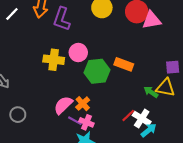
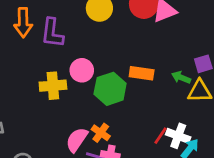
green arrow: (151, 92) -> (181, 77), moved

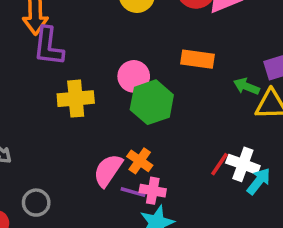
purple L-shape: (52, 33) -> (48, 46), moved
pink circle: (82, 70) -> (134, 76), moved
orange rectangle: (142, 73) -> (197, 59), moved

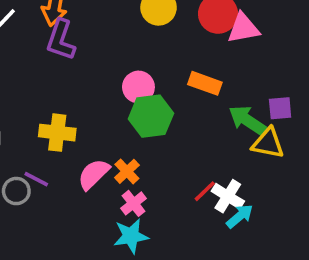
green arrow: (246, 86) -> (247, 120), size x1.5
yellow cross: (76, 99) -> (57, 133), moved
pink cross: (153, 191) -> (134, 203), turned 30
purple line: (133, 192) -> (36, 179), moved

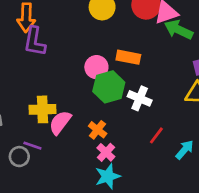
orange rectangle: (205, 83) -> (128, 57), moved
green arrow: (247, 120) -> (179, 30), moved
pink semicircle: (94, 174) -> (60, 122), moved
white cross: (228, 196) -> (140, 98), moved

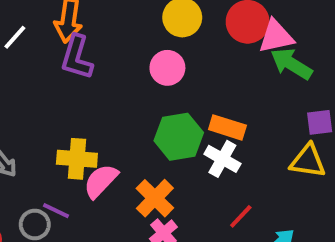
orange rectangle: (128, 57) -> (227, 127), moved
pink circle: (96, 67) -> (167, 68), moved
orange cross: (98, 130) -> (155, 198), size x1.4

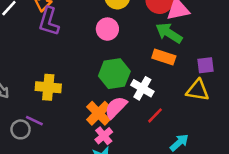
green arrow: (291, 64) -> (169, 33), moved
orange rectangle: (227, 127) -> (164, 57), moved
pink semicircle: (101, 181) -> (116, 107), moved
red line: (241, 216) -> (155, 115), moved

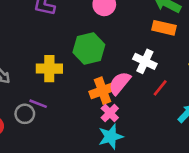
green hexagon: (114, 74) -> (89, 48), moved
orange cross: (98, 113) -> (102, 91), turned 30

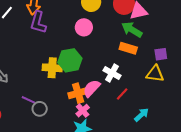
yellow cross: (49, 69) -> (52, 68), moved
gray circle: (25, 114) -> (40, 109), moved

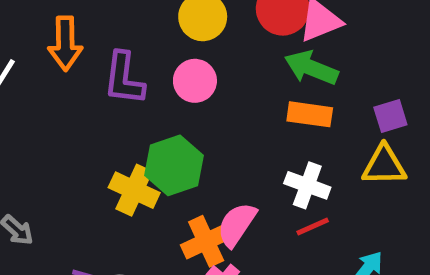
purple L-shape: (38, 22) -> (124, 78), moved
yellow cross: (52, 68) -> (134, 190), turned 30
white cross: (112, 73) -> (307, 185), moved
red line: (122, 94) -> (313, 227), turned 32

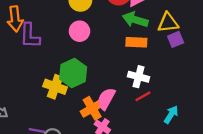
purple L-shape: (124, 78) -> (30, 36), moved
yellow triangle: (384, 165) -> (168, 23), moved

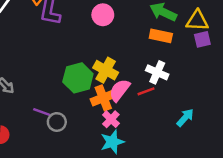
green hexagon: (73, 73) -> (78, 78), moved
yellow cross: (55, 87) -> (106, 70), moved
red line: (143, 96) -> (146, 91), moved

